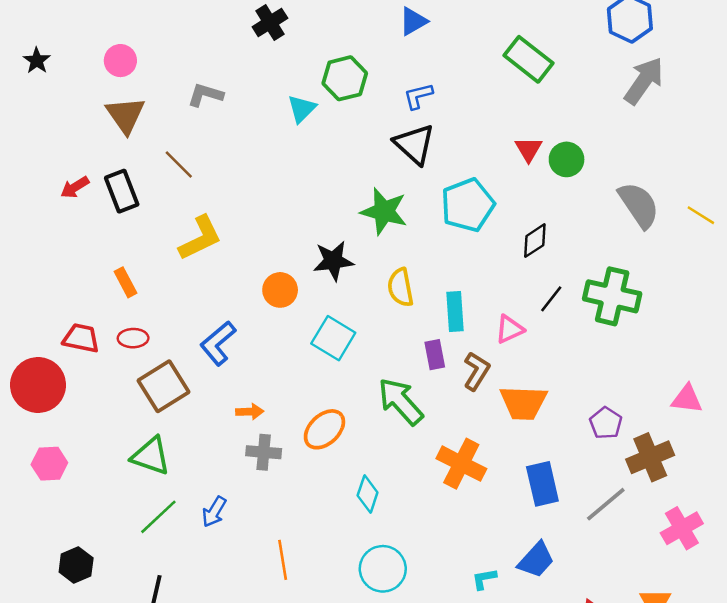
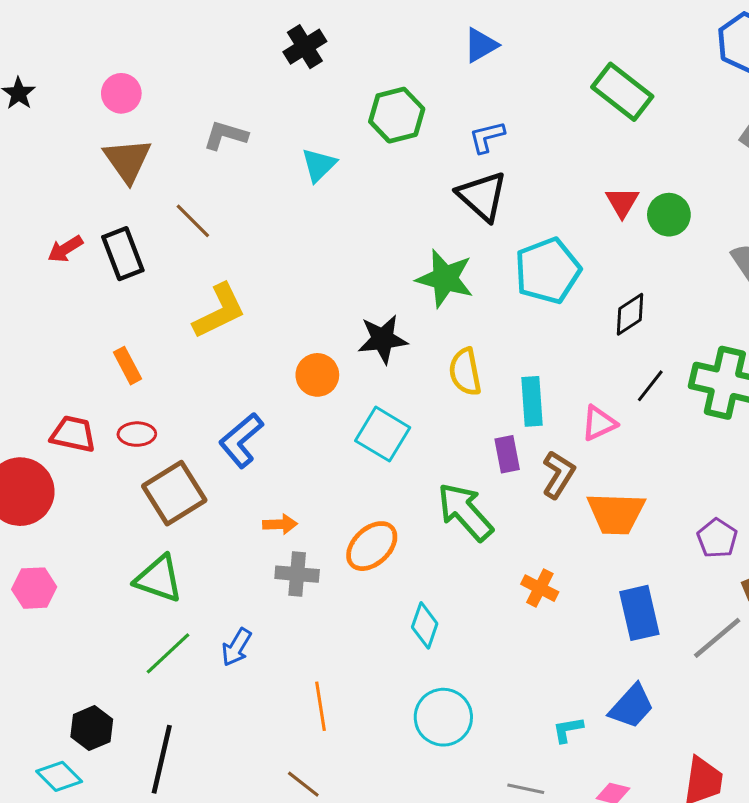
cyan triangle: (302, 109) -> (319, 165), moved
orange cross: (461, 464) -> (540, 588), size x0.6
black hexagon: (76, 565) -> (92, 728), moved

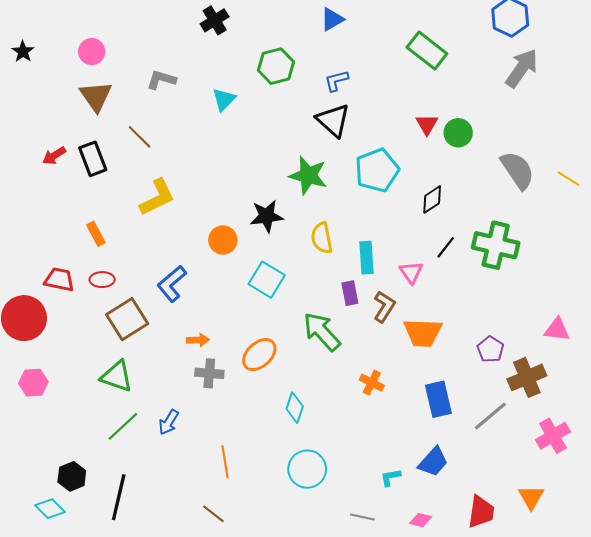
pink triangle: (599, 423) -> (411, 272), turned -40

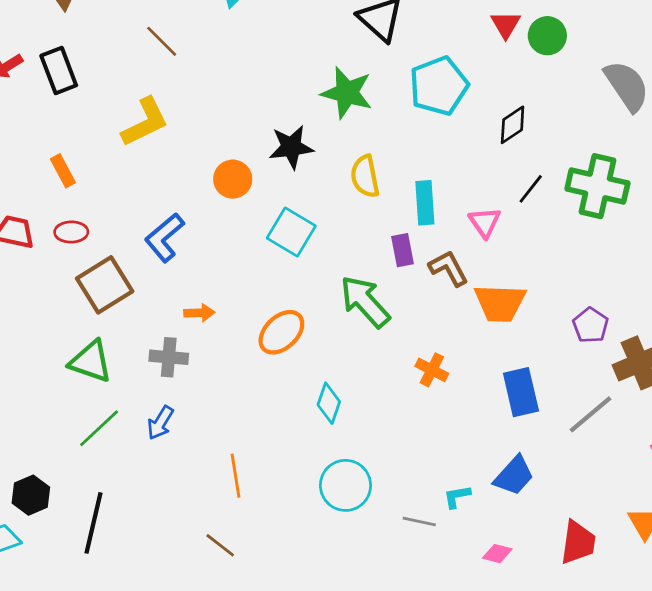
brown line: (140, 137) -> (162, 41), moved
brown L-shape: (384, 307) -> (449, 268), turned -60
gray cross: (209, 373) -> (169, 357), moved
gray line: (362, 517) -> (419, 522), moved

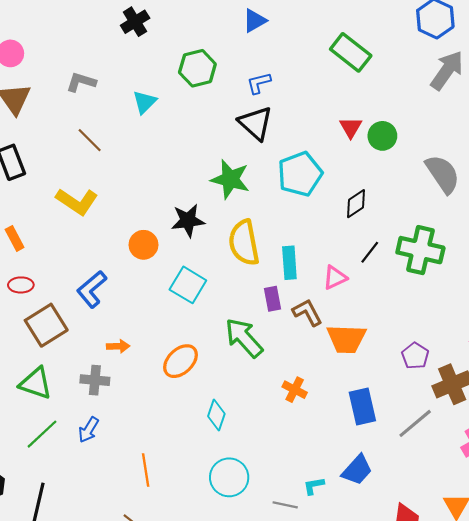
yellow L-shape: (145, 122) -> (77, 201), turned 60
yellow semicircle: (365, 176) -> (244, 243), size x1.4
pink triangle: (485, 222) -> (335, 278), turned 40

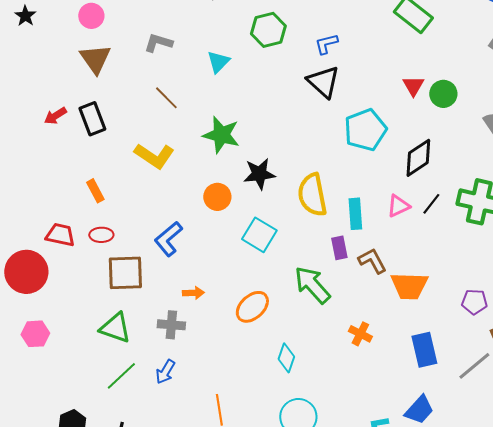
green star: (230, 179) -> (221, 135), moved
black diamond: (356, 204) -> (418, 158), size x1.4
pink triangle: (335, 278) -> (398, 206), moved
brown square: (46, 325) -> (125, 273), turned 30
purple pentagon: (415, 356) -> (474, 302), turned -30

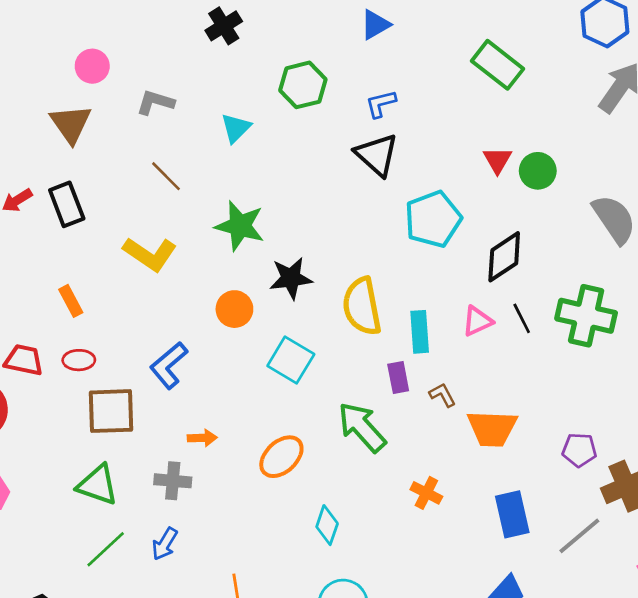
pink circle: (91, 16) -> (92, 66), moved
black line: (431, 204) -> (522, 318), turned -65
brown L-shape: (372, 261) -> (442, 395), size x0.7

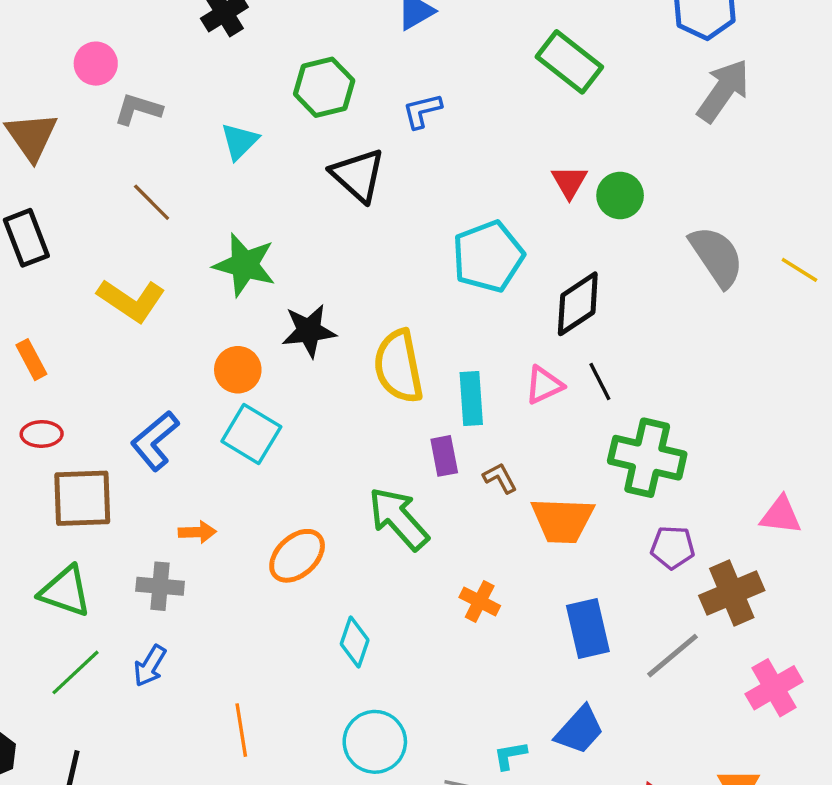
pink circle: (92, 66) -> (96, 64), moved
black triangle: (377, 155) -> (358, 175), moved
green cross: (586, 316) -> (647, 458), moved
cyan square: (291, 360) -> (251, 434), moved

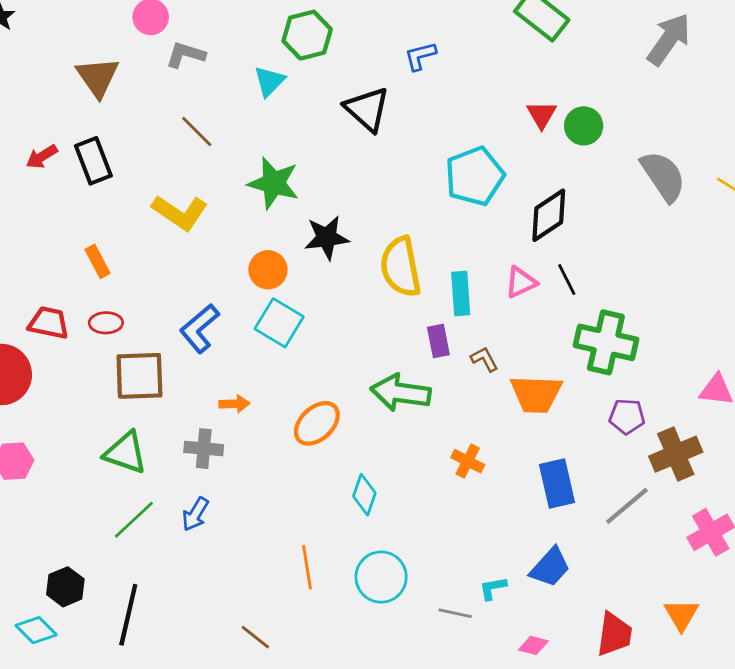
green hexagon: (324, 87) -> (307, 35), moved
green arrow: (399, 519) -> (401, 393), turned -40
orange line: (241, 730) -> (307, 567), moved

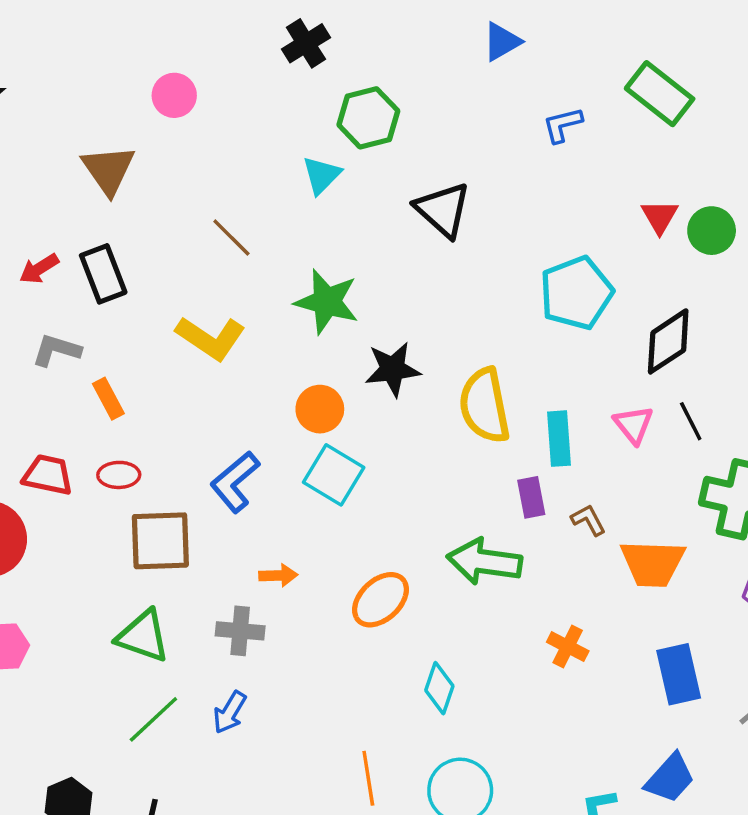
gray L-shape: (186, 55) -> (56, 350), moved
blue L-shape: (420, 56) -> (562, 125), moved
pink triangle: (521, 282) -> (634, 425), turned -44

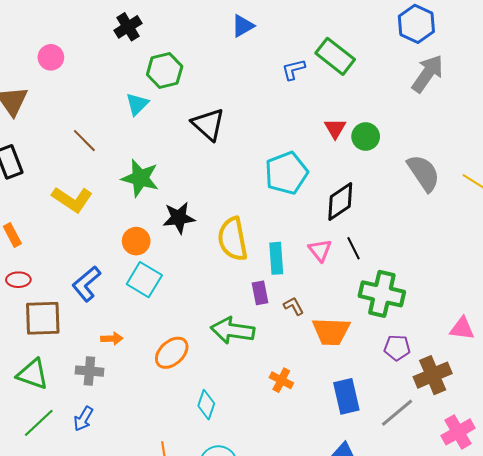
blue L-shape: (562, 125) -> (294, 70), moved

